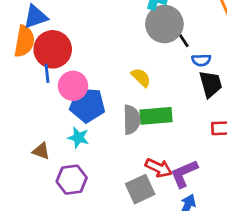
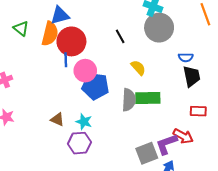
black line: (182, 39) -> (120, 36), moved
cyan star: (78, 138) -> (84, 122), moved
red arrow: (159, 168) -> (183, 136), moved
gray square: (140, 189) -> (147, 153), moved

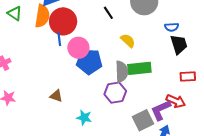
cyan star: (84, 122) -> (84, 118), moved
purple hexagon: (79, 143) -> (115, 93), moved

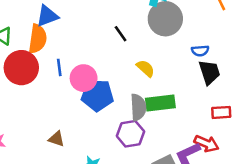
red circle: (63, 21) -> (21, 68), moved

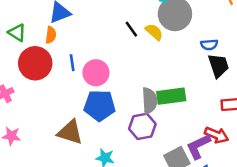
orange semicircle: (38, 39) -> (51, 35), size x0.6
yellow semicircle: (146, 68) -> (154, 32), moved
blue pentagon: (97, 95) -> (100, 106), moved
brown triangle: (56, 139) -> (70, 132), size x1.6

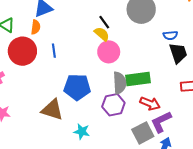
yellow semicircle: (154, 32) -> (102, 34), moved
pink circle: (96, 73) -> (109, 52), moved
red arrow: (217, 135) -> (150, 103), moved

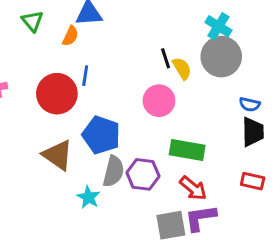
yellow semicircle: (102, 34) -> (182, 68), moved
red circle: (22, 51) -> (57, 94), moved
gray semicircle: (120, 83) -> (114, 171), moved

